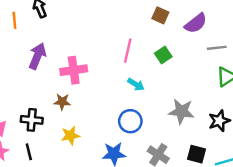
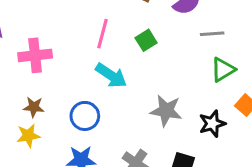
cyan arrow: (136, 84) -> (111, 75), size x1.5
brown star: (62, 102) -> (34, 107), moved
blue circle: (130, 121) -> (85, 116), moved

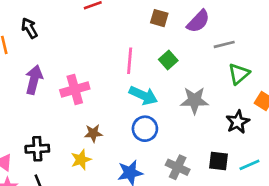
brown star: (34, 107) -> (93, 133), moved
gray star: (166, 111) -> (194, 100), moved
blue circle: (85, 116) -> (145, 129), moved

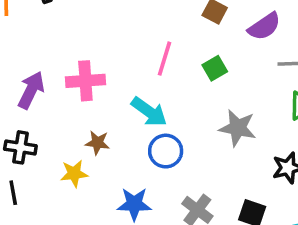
purple arrow: (34, 80) -> (31, 90), moved
cyan arrow: (143, 95) -> (149, 112), moved

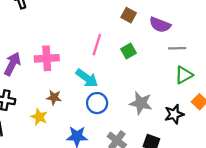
purple semicircle: (264, 26) -> (160, 25), turned 55
gray star: (238, 128) -> (141, 103), moved
yellow star: (74, 174) -> (39, 117), turned 30

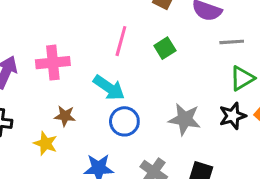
black star: (174, 114) -> (233, 116), moved

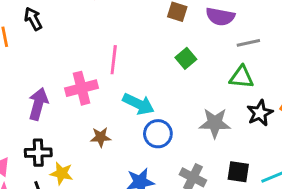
pink line: (121, 41) -> (114, 60), moved
green triangle: (242, 78) -> (242, 77), moved, turned 45
yellow star: (46, 143) -> (62, 173), moved

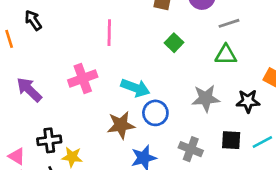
pink line: (114, 60) -> (109, 33), moved
purple arrow: (38, 104) -> (29, 90), moved, turned -56
black star: (260, 113) -> (248, 101), moved, turned 30
brown star: (101, 137) -> (121, 125), moved, size x1.5

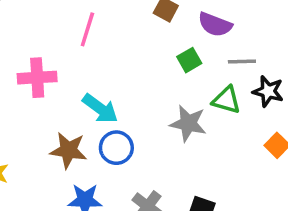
green square: (174, 43) -> (189, 60), moved
gray star: (206, 98) -> (188, 123), moved
black star: (248, 101) -> (268, 91), moved

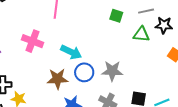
green square: (189, 60) -> (116, 16), turned -32
pink cross: (37, 78) -> (33, 41), turned 35
gray star: (188, 123) -> (112, 71), moved

